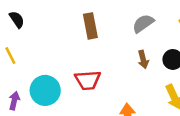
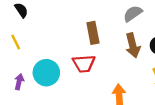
brown rectangle: (90, 26) -> (93, 33), moved
brown arrow: (143, 59) -> (133, 45), size x1.5

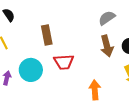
brown rectangle: (93, 33) -> (47, 35), moved

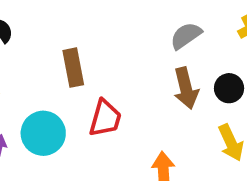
red trapezoid: (64, 62) -> (105, 118), turned -70

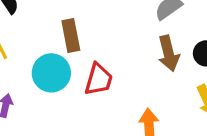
cyan circle: (43, 133) -> (51, 73), moved

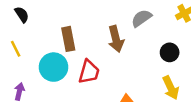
brown arrow: (169, 53) -> (116, 39), moved

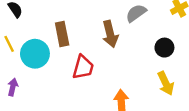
cyan circle: (54, 67) -> (35, 54), moved

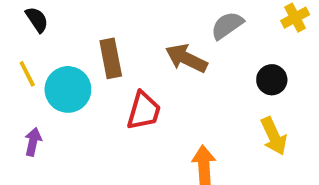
brown arrow: (110, 34) -> (186, 58), turned 130

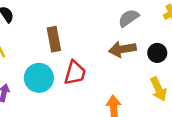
brown arrow: (186, 58) -> (122, 49), moved, turned -35
cyan circle: (68, 89) -> (39, 78), moved

